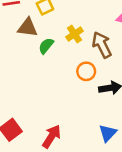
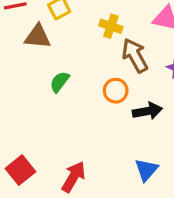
yellow cross: (75, 34) -> (111, 26), moved, turned -35
green semicircle: (46, 46) -> (60, 82), moved

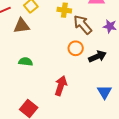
green semicircle: (60, 82) -> (26, 62), moved, turned 72
red arrow: (74, 177) -> (61, 86), moved

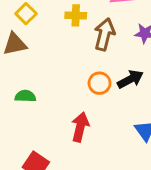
brown arrow: (83, 25) -> (104, 34), turned 60
orange circle: (76, 48) -> (99, 83), moved

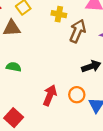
orange circle: (99, 83) -> (77, 95), moved

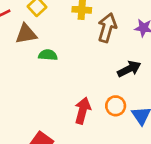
green semicircle: (14, 67) -> (48, 55), moved

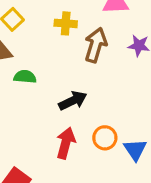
black arrow: (129, 69) -> (73, 101), moved

